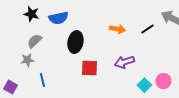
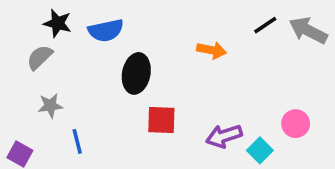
black line: (147, 29) -> (265, 25), moved
gray semicircle: (34, 41) -> (40, 57), moved
purple arrow: (124, 62) -> (224, 136), moved
pink circle: (163, 81) -> (296, 124), moved

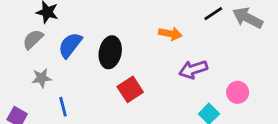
blue semicircle: (106, 30) -> (70, 45), moved, turned 140
red square: (161, 120) -> (130, 89), turned -35
purple arrow: (224, 136) -> (193, 69), moved

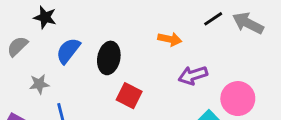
gray semicircle: (33, 39) -> (17, 46), moved
red square: (130, 89) -> (129, 96), turned -30
pink circle: (238, 92) -> (238, 99), size x1.5

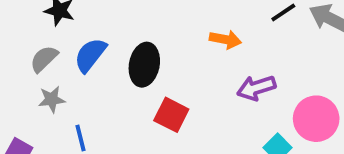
gray semicircle: (17, 46) -> (44, 59), moved

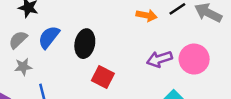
orange arrow: (225, 40) -> (147, 15), moved
pink circle: (316, 119) -> (194, 59), moved

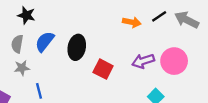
gray semicircle: (18, 40) -> (17, 44), turned -36
red square: (103, 77) -> (103, 69), moved

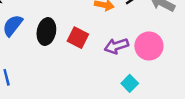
red square: (103, 69) -> (78, 38), moved

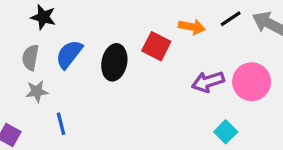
red square: (78, 38) -> (156, 46), moved

